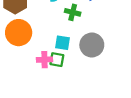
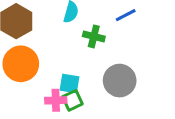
cyan square: (63, 43) -> (69, 84), moved
green square: (57, 60) -> (72, 100), turned -35

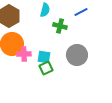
pink cross: (56, 100) -> (24, 54), moved

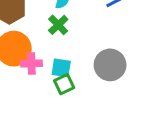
green cross: (60, 26) -> (58, 25), moved, turned 32

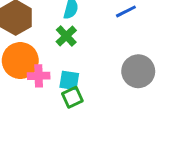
gray circle: (110, 65) -> (138, 71), moved

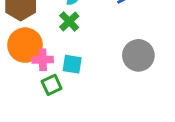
green square: (72, 97) -> (52, 85), moved

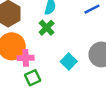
cyan square: (72, 64) -> (69, 61), moved, turned 35

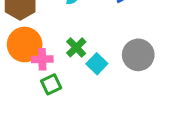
green cross: (47, 28) -> (76, 47), moved

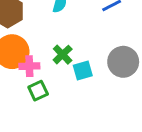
cyan square: (97, 64) -> (83, 70), turned 30

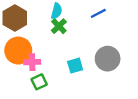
green cross: (63, 55) -> (59, 26), moved

